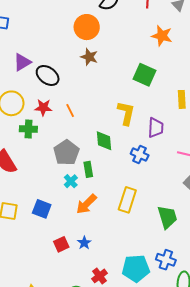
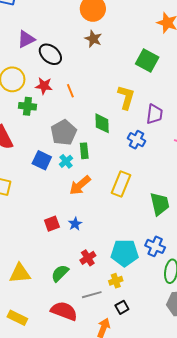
blue square: (42, 209) -> (42, 160), moved

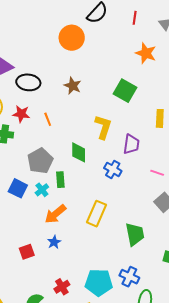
brown star: (93, 39) -> (73, 86), moved
black ellipse: (50, 54) -> (28, 82), turned -35
blue star: (75, 224) -> (54, 242), moved

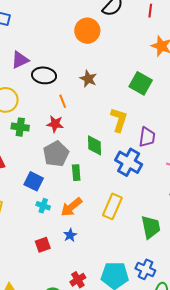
red star: (21, 114) -> (55, 124), moved
orange line: (48, 119) -> (63, 101), moved
blue cross: (113, 169) -> (129, 162), size x1.5
cyan cross: (42, 190) -> (43, 206), moved, turned -32

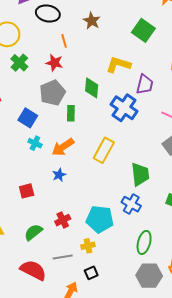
yellow L-shape: (119, 120) -> (118, 65), turned -95
green cross: (20, 127) -> (19, 63), turned 30
red square: (43, 245) -> (27, 191), moved
blue cross: (145, 269) -> (131, 204), moved

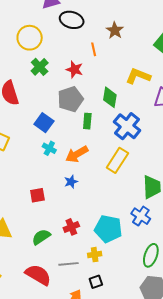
orange line: (64, 41) -> (94, 49), moved
blue cross: (124, 108) -> (127, 126), moved

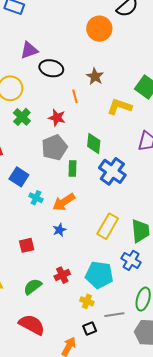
yellow L-shape: (138, 76) -> (120, 107), moved
blue square: (44, 123) -> (19, 177), moved
yellow rectangle: (117, 160) -> (108, 226), moved
yellow cross: (95, 255) -> (87, 301), turned 32
gray line: (69, 264) -> (114, 315), moved

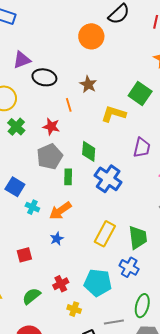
yellow cross: (87, 301) -> (74, 309), moved

